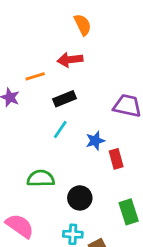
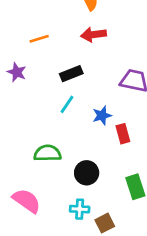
red arrow: (70, 60) -> (94, 35), moved
orange line: (35, 76) -> (39, 39), moved

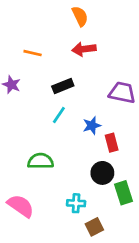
orange line: (39, 39) -> (33, 53), turned 30
black circle: (87, 173) -> (102, 173), moved
cyan cross: (80, 209) -> (76, 203), moved

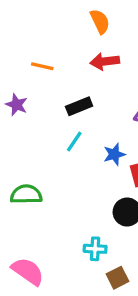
green semicircle: (40, 161) -> (26, 194), moved
pink semicircle: (21, 206) -> (28, 271), moved

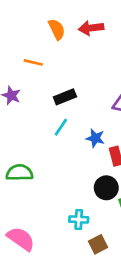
orange semicircle: (100, 21) -> (57, 29), moved
red arrow: (105, 61) -> (91, 28), moved
blue star: (114, 154) -> (95, 138), turned 30

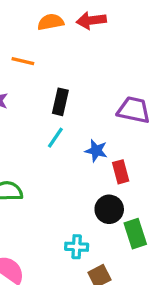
orange semicircle: (57, 29) -> (51, 22), turned -75
black rectangle: (65, 97) -> (60, 102), turned -55

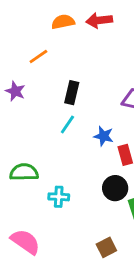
orange line: (23, 61) -> (38, 56), turned -48
cyan cross: (77, 247) -> (59, 197), moved

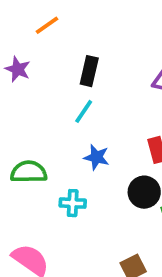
blue star: (104, 136) -> (97, 157), moved

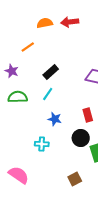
black rectangle: (89, 71) -> (51, 72), turned 35
green semicircle: (29, 172) -> (18, 97), moved

